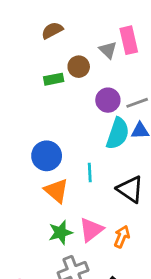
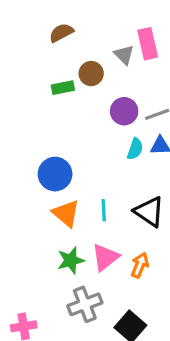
cyan semicircle: (118, 134) -> (135, 149), size x0.6
cyan line: (90, 173) -> (104, 210), moved

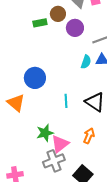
purple circle: (124, 111) -> (75, 28), moved
orange triangle: (66, 213) -> (16, 103), moved
pink triangle: (105, 257) -> (60, 144), moved

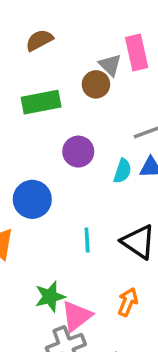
brown circle: (58, 14) -> (96, 84), moved
green rectangle: (40, 23) -> (41, 102), size x1.5
purple circle: (75, 28) -> (78, 152), moved

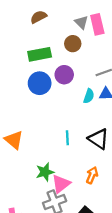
gray triangle: (110, 65) -> (81, 22), moved
purple circle: (78, 152) -> (64, 75), moved
blue circle: (32, 199) -> (40, 83), moved

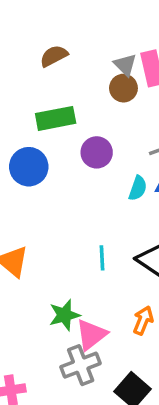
brown circle: (73, 44) -> (123, 88), moved
blue circle: (40, 83) -> (29, 167), moved

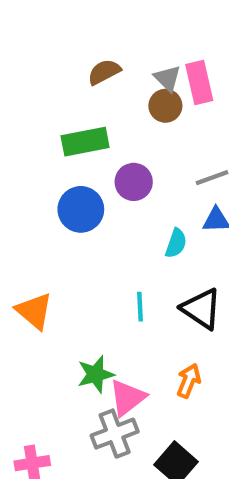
brown semicircle: (54, 56) -> (104, 72), moved
blue circle: (29, 167) -> (81, 209), moved
cyan semicircle: (138, 188) -> (176, 243), moved

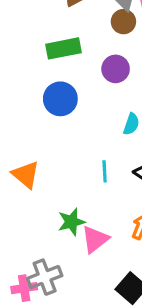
purple circle: (134, 182) -> (116, 69), moved
gray cross: (115, 434) -> (45, 277), moved

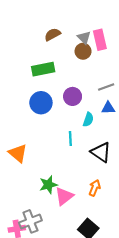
purple circle: (116, 69) -> (73, 96), moved
cyan line: (105, 171) -> (70, 138), moved

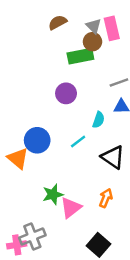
green rectangle: (43, 69) -> (80, 56), moved
purple circle: (73, 96) -> (66, 93), moved
blue circle: (41, 103) -> (37, 140), moved
cyan line: (70, 138) -> (78, 141), turned 56

